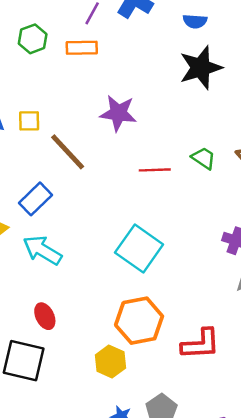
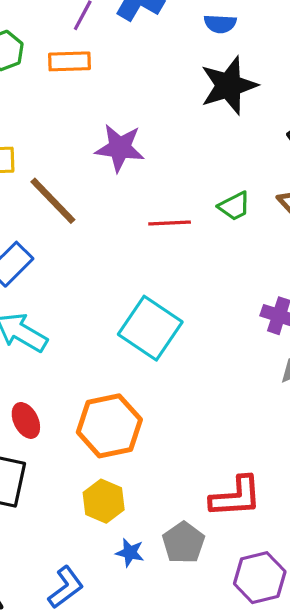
green trapezoid: (203, 158) -> (234, 206), turned 120
orange hexagon: (139, 321) -> (109, 426), moved
red L-shape: (201, 344) -> (236, 497), moved
yellow hexagon: (110, 361) -> (104, 501), moved

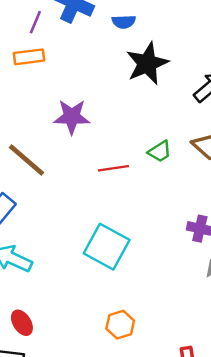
blue semicircle: (220, 24) -> (124, 22), moved
orange hexagon: (109, 426) -> (120, 325), moved, size x0.6

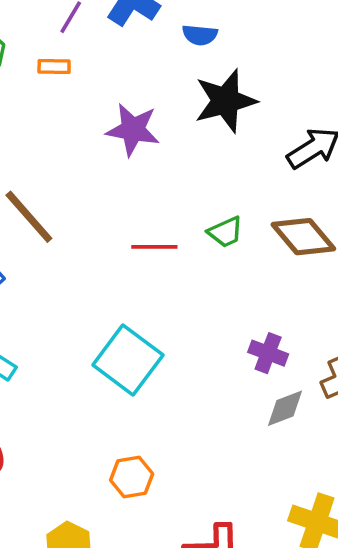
orange rectangle: (29, 57) -> (54, 67), size x0.7
purple star: (72, 117) -> (133, 130), moved

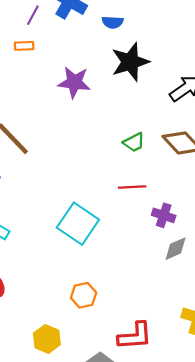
red line: (154, 247) -> (132, 187), moved

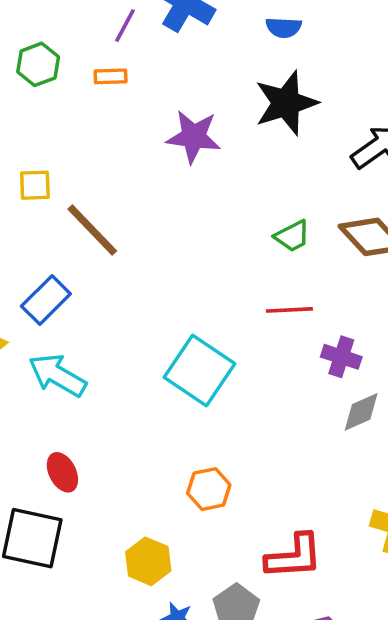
blue semicircle: (113, 22) -> (284, 27), moved

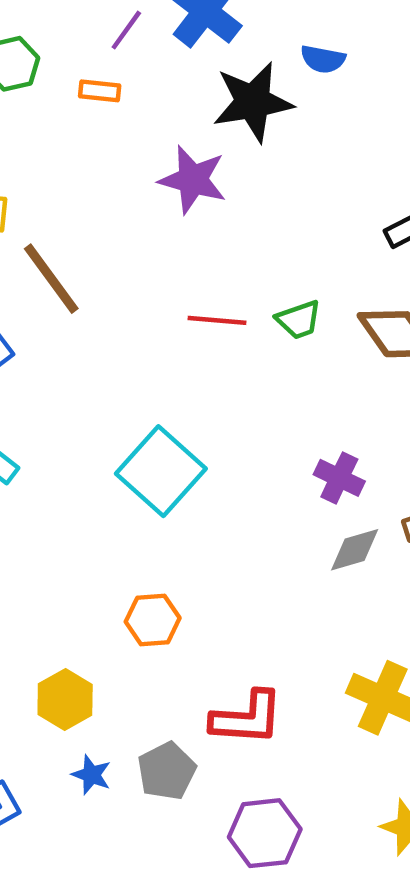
black star: (286, 103) -> (253, 102), moved
red line: (289, 310) -> (217, 320), moved

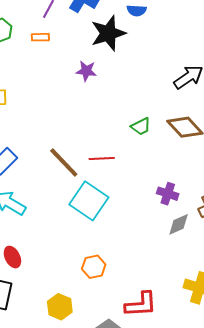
purple star: (193, 180) -> (86, 71), size x0.7
brown line: (51, 279) -> (64, 163), moved
red line: (217, 320) -> (102, 158), moved

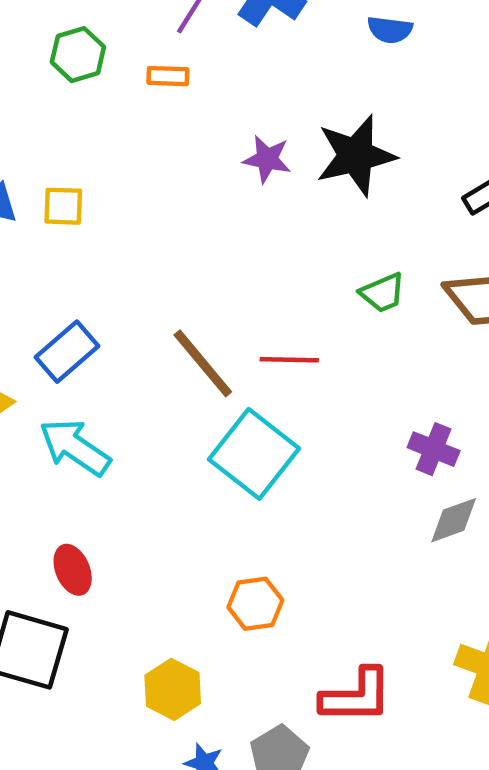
black star: (108, 33) -> (356, 156), moved

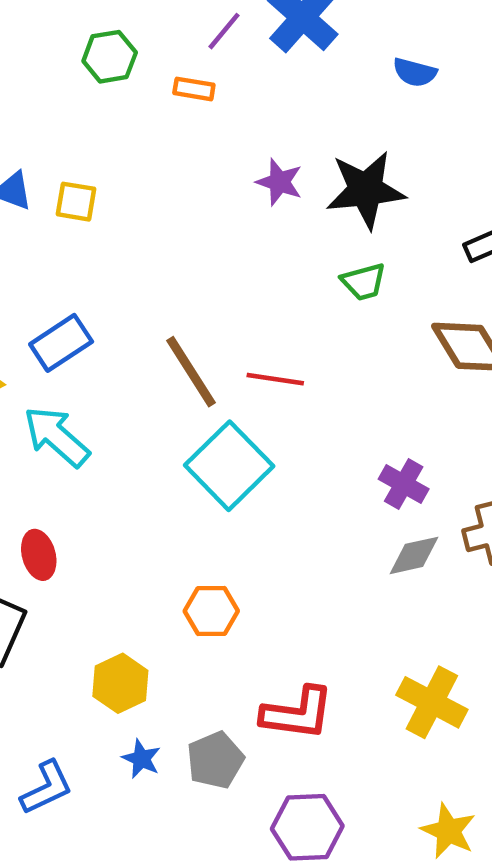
green trapezoid: (383, 293) -> (364, 282), moved

